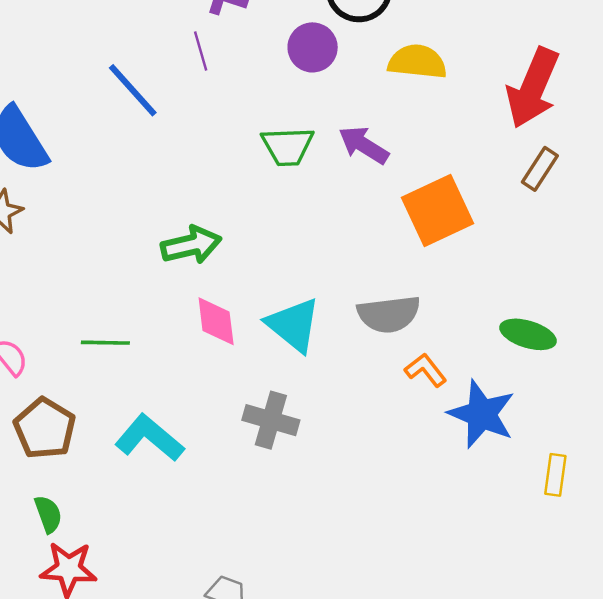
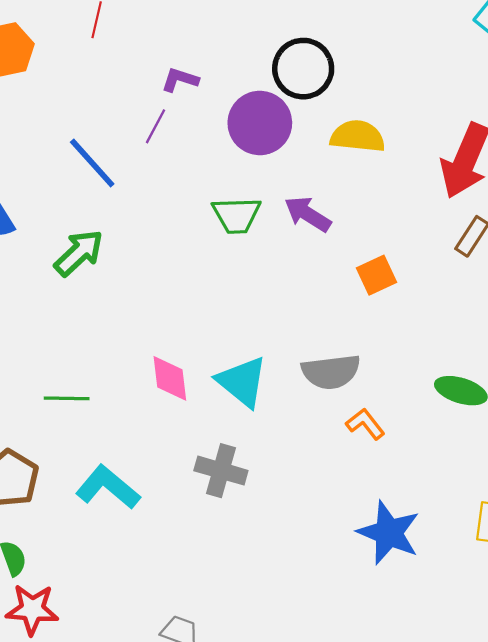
purple circle: (313, 47) -> (260, 123), size x1.4
purple line: (201, 51) -> (155, 126), turned 44
orange square: (438, 211) -> (376, 275), size x0.6
green arrow: (191, 245) -> (79, 253), moved, turned -30
blue star: (482, 414) -> (389, 533), moved

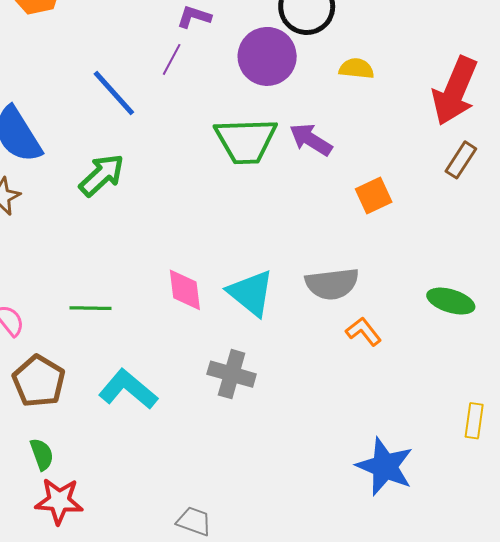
yellow semicircle: (358, 136) -> (356, 69), size x0.7
green trapezoid: (237, 215) -> (246, 141), size x1.4
blue star: (389, 533) -> (385, 466), moved

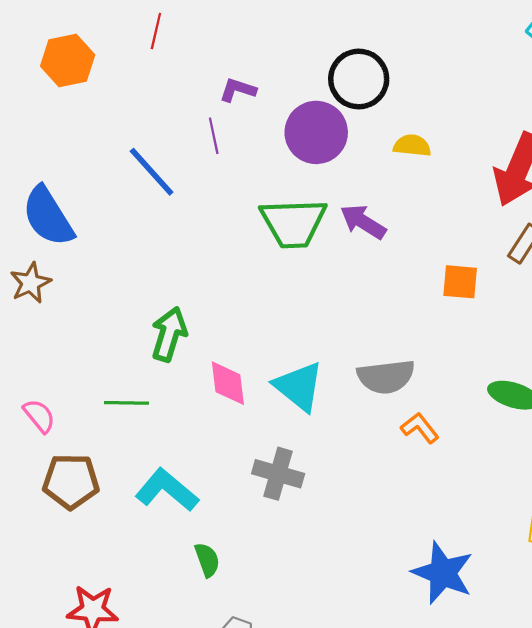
purple line: (172, 59) -> (214, 136), turned -40
green arrow: (102, 175) -> (169, 334), moved, turned -30
orange square: (374, 195) -> (460, 282), moved, turned 30
brown pentagon: (39, 381) -> (71, 481), turned -30
green semicircle: (42, 454) -> (207, 560), moved

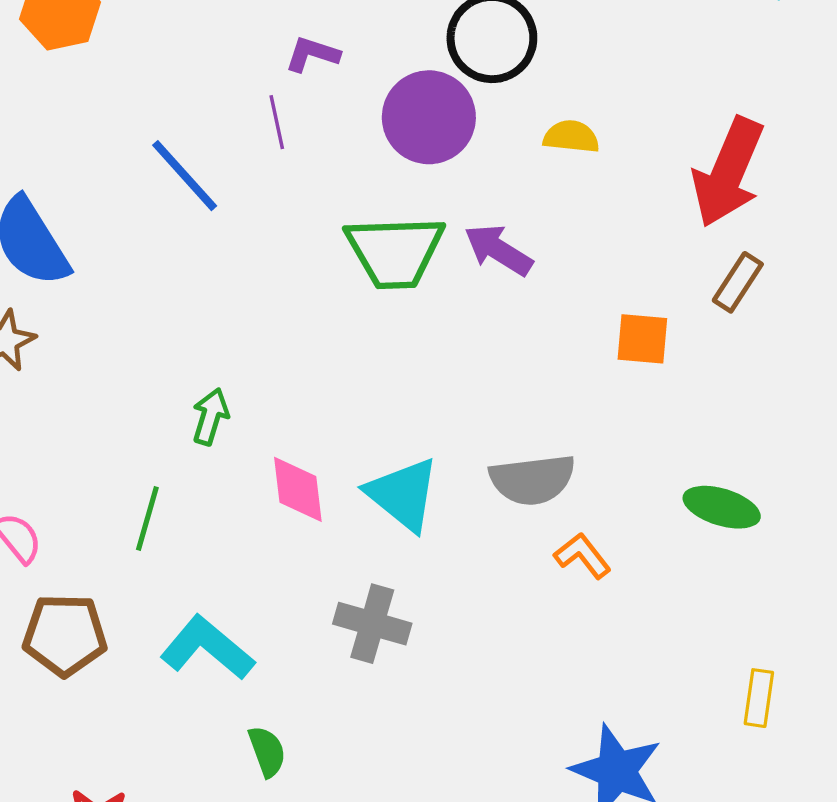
green arrow: (169, 334) -> (210, 417), size x0.7
green line: (126, 403) -> (147, 518), turned -75

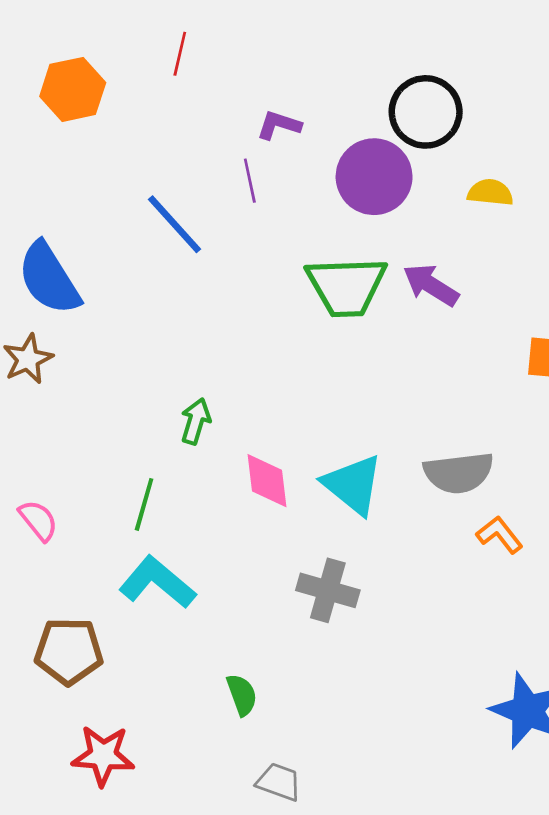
brown pentagon: (65, 635) -> (69, 651), moved
cyan L-shape: (207, 648) -> (157, 582), moved

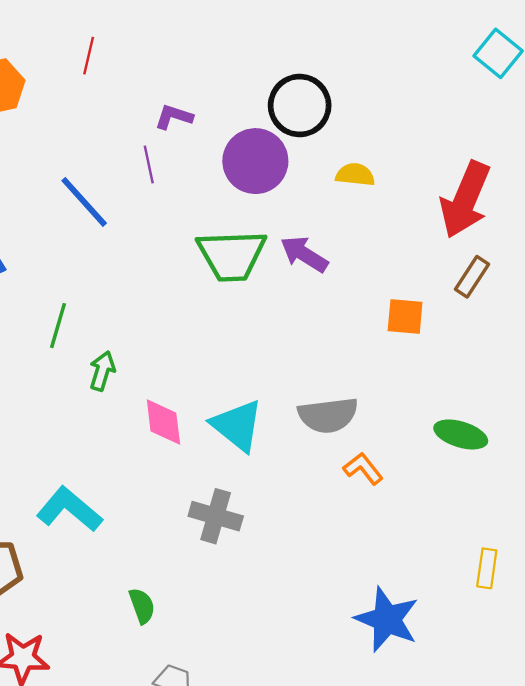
green line: (144, 504) -> (58, 326), moved

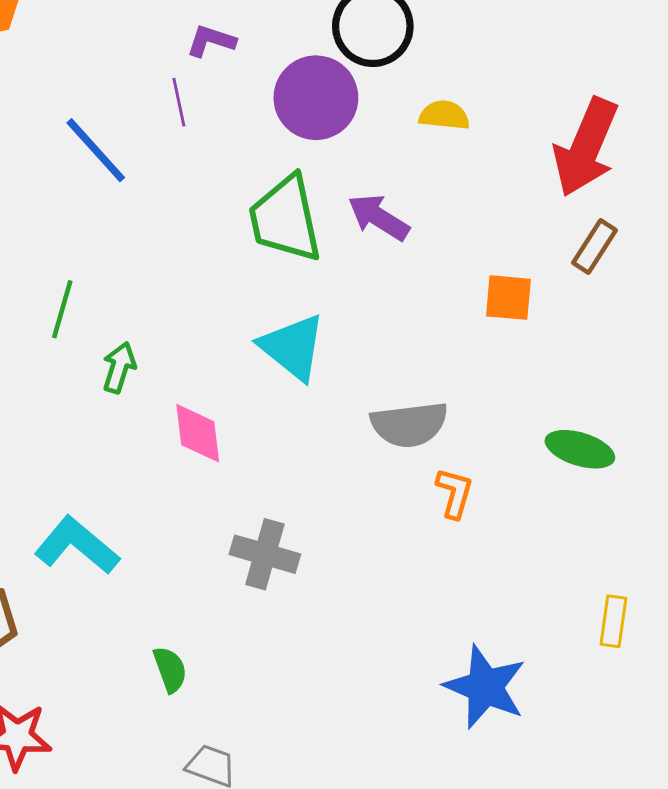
green trapezoid: (232, 255) -> (285, 219), turned 80
cyan triangle: (237, 425) -> (293, 347), moved
orange L-shape: (363, 469) -> (454, 493), turned 54

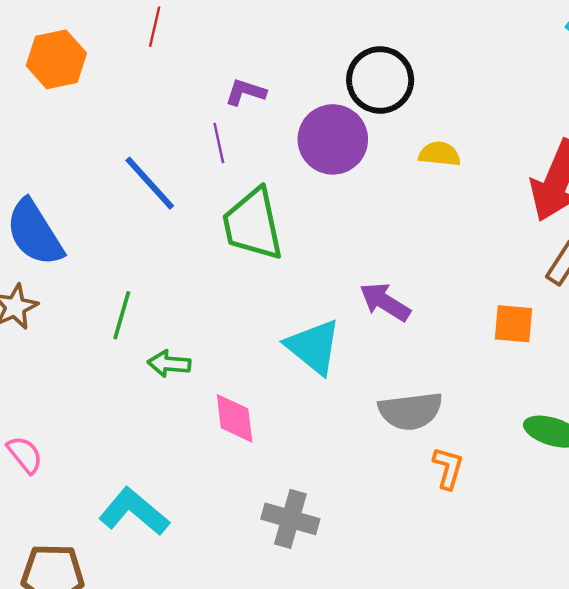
purple arrow: (379, 217) -> (385, 302), moved
green trapezoid: (285, 219) -> (253, 224), moved
orange square: (508, 298) -> (513, 324), moved
green arrow: (119, 368) -> (169, 364), turned -102

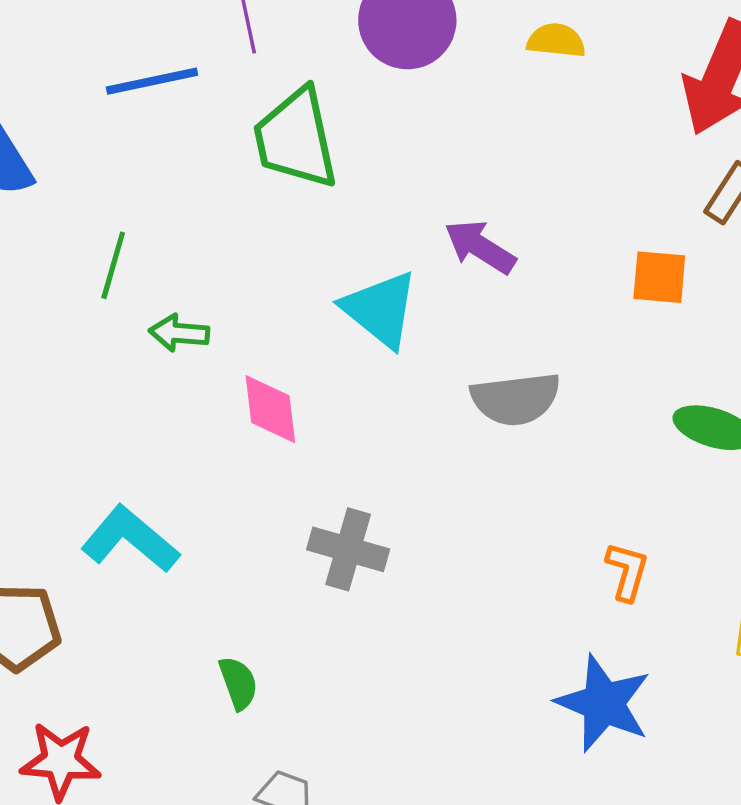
blue line: (150, 183) -> (152, 81), turned -60
orange L-shape: (448, 468) -> (627, 571), moved

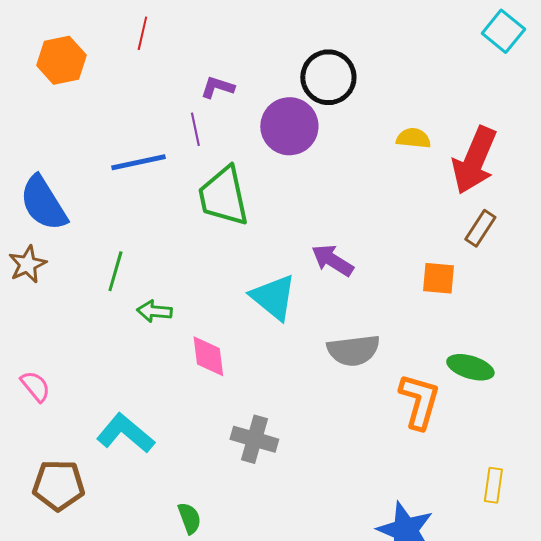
yellow semicircle: (556, 40) -> (413, 138), moved
orange L-shape: (627, 571) -> (419, 401), moved, size x1.6

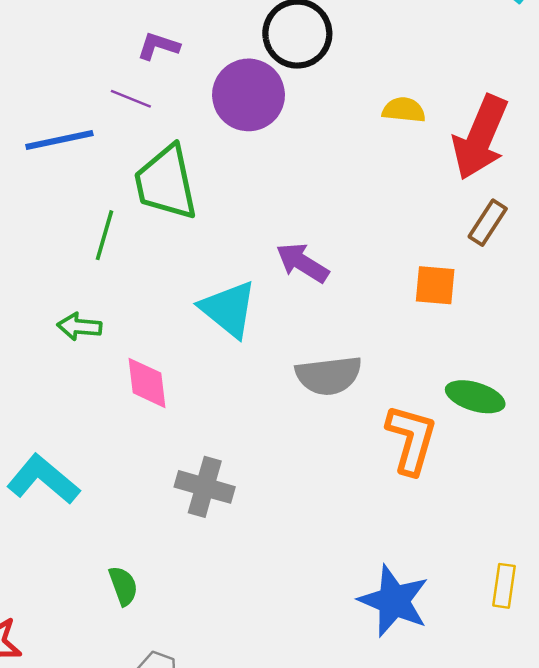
purple line: (195, 129) -> (131, 99), turned -56
green line: (115, 271) -> (104, 235), moved
yellow rectangle: (493, 485) -> (504, 586), moved

